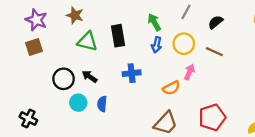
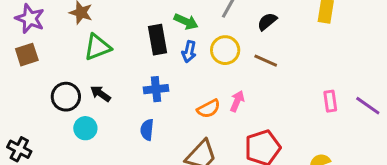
green arrow: (154, 22) -> (186, 22), turned 144
black rectangle: (118, 36) -> (158, 40), moved
green triangle: (87, 41) -> (97, 47), turned -35
pink arrow: (189, 72) -> (237, 101), moved
blue semicircle: (102, 104) -> (147, 130), moved

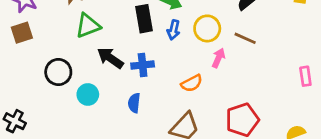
black arrow: (100, 94) -> (110, 58), moved, size x1.4
pink arrow: (237, 101) -> (218, 58), moved
cyan circle: (85, 128) -> (88, 94), moved

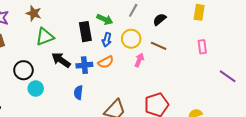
pink rectangle: (305, 76) -> (202, 47), moved
orange semicircle: (192, 83) -> (106, 62), moved
cyan circle: (88, 94) -> (36, 88), moved

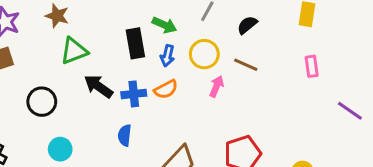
cyan circle: (36, 88) -> (60, 149), moved

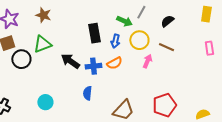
green arrow: (164, 25) -> (124, 21), moved
green triangle: (74, 51) -> (42, 44), moved
black circle: (42, 102) -> (21, 59), moved

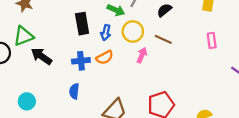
black arrow: (70, 61) -> (41, 56), moved

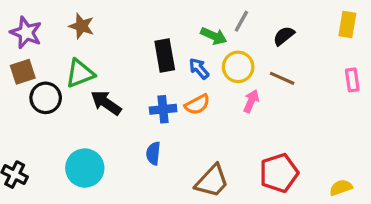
blue arrow: (106, 33) -> (199, 69), turned 126
cyan circle: (27, 101) -> (85, 168), size x1.5

